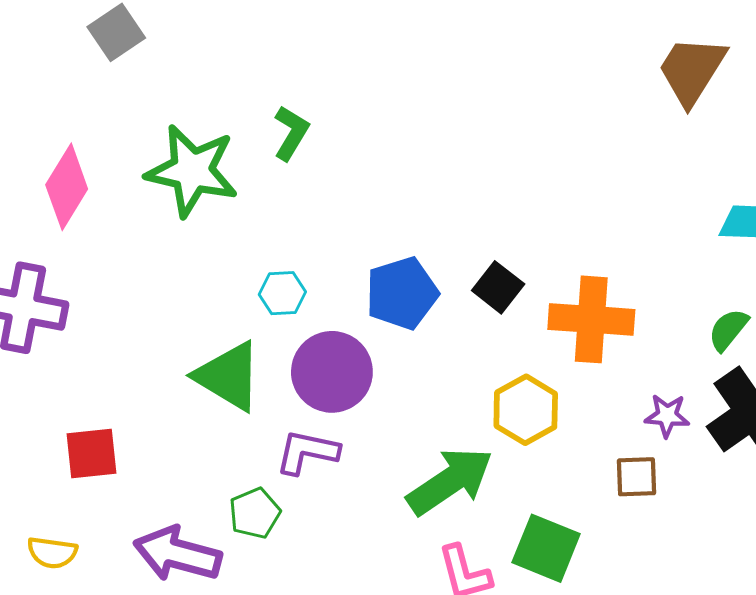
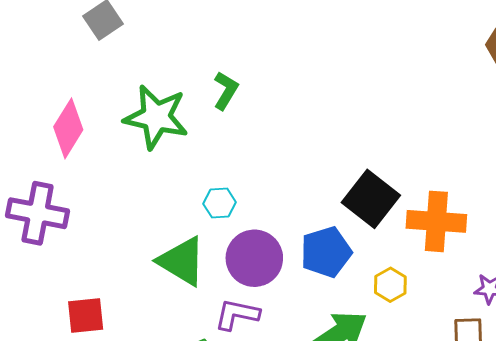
black square: (498, 287) -> (371, 199), size x1.6
blue pentagon: (402, 293) -> (326, 252), moved
yellow hexagon: (526, 410) -> (390, 285), size x0.7

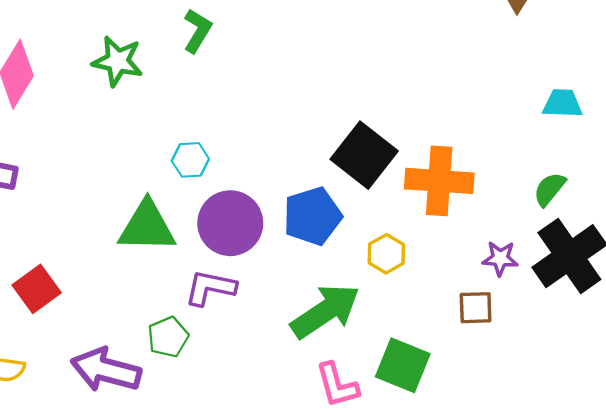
green star: (156, 117) -> (118, 61), size x0.7
green triangle: (182, 261) -> (147, 227), turned -30
red square: (86, 315) -> (37, 289), turned -30

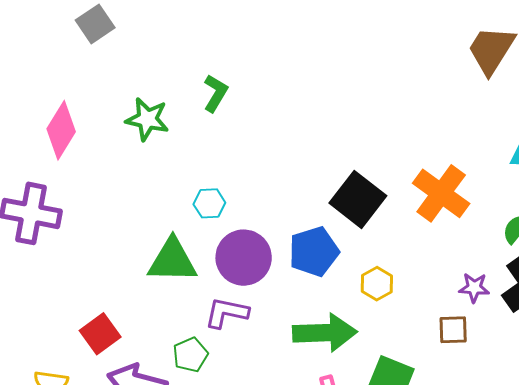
orange cross: (439, 181) -> (441, 193), moved, turned 32
red square: (37, 289) -> (100, 334), moved
green arrow: (325, 311) -> (325, 333), turned 32

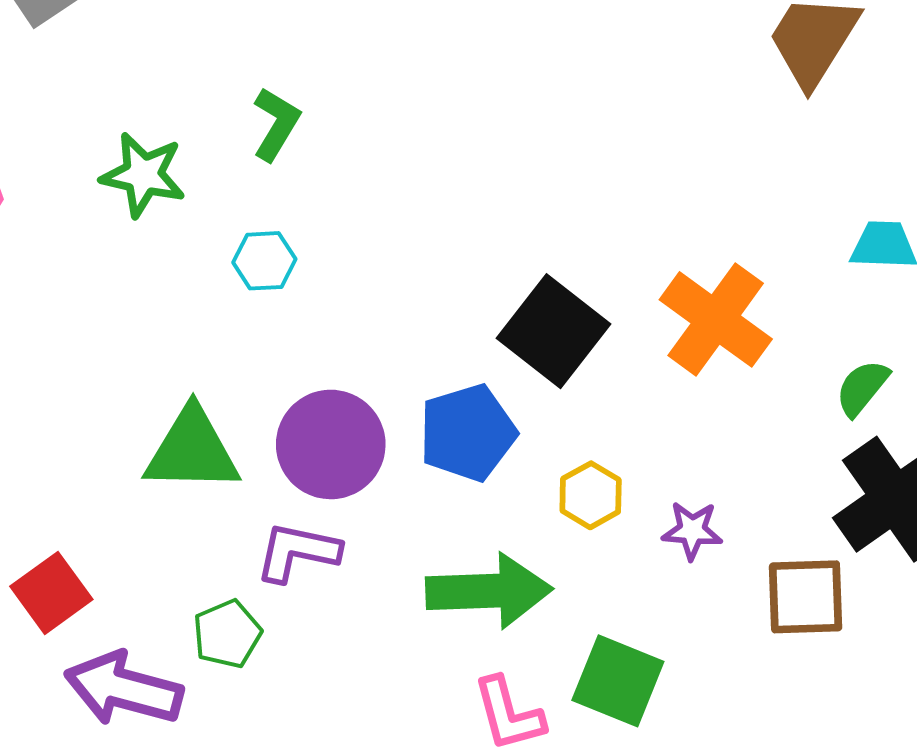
cyan hexagon: (209, 203) -> (264, 261), moved
purple star: (474, 288) -> (692, 530), moved
brown square: (453, 330) -> (806, 597), moved, size x1.4

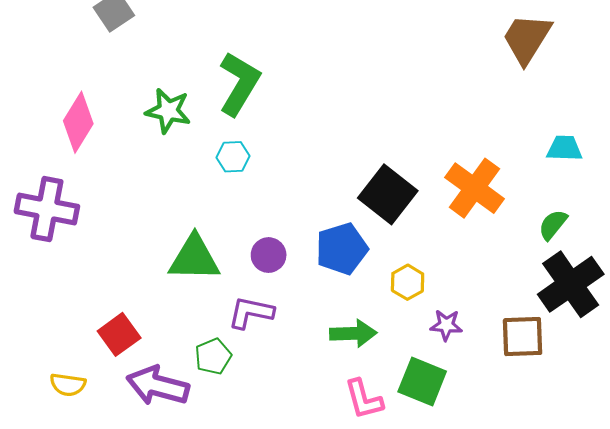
green L-shape: (276, 124) -> (239, 84), size x1.6
purple circle: (331, 444) -> (269, 255), size x0.6
purple star: (692, 530) -> (446, 325), moved
green arrow: (489, 591) -> (353, 333), size x0.7

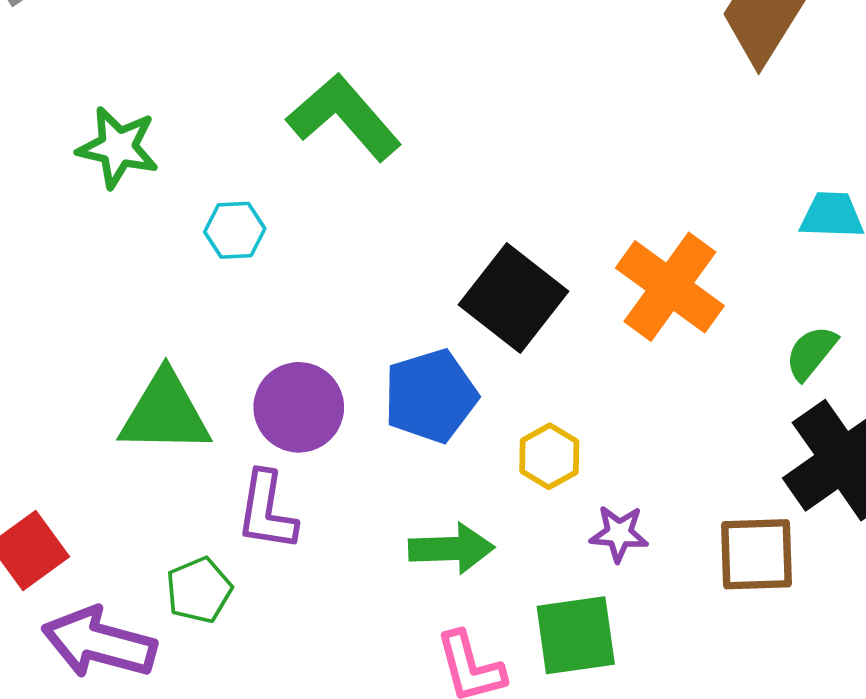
green L-shape: (239, 84) -> (344, 117), moved, turned -72
purple circle: (269, 255) -> (299, 407), size x1.4
purple L-shape: (251, 313) -> (267, 511), turned -93
green square: (422, 382) -> (576, 635), turned -30

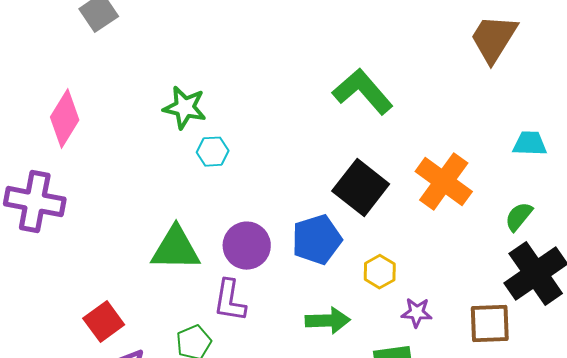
green L-shape: (344, 117) -> (363, 92), moved
green star: (118, 147) -> (185, 108), moved

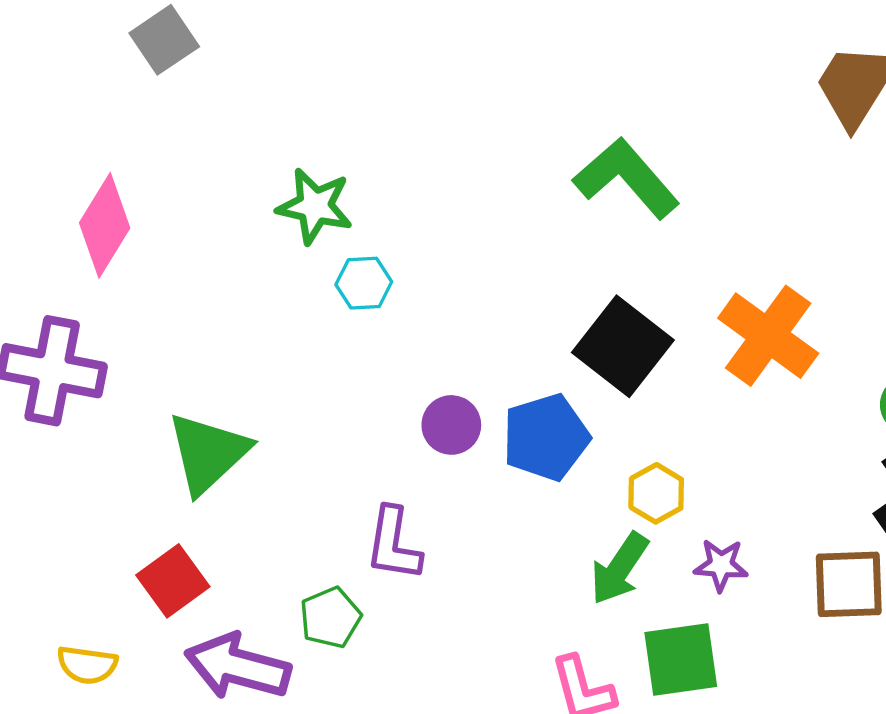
purple circle: (247, 246) -> (451, 425), moved, size x0.7
green triangle: (176, 249) -> (208, 453), moved, turned -44
green arrow: (328, 321) -> (619, 569), moved, turned 126

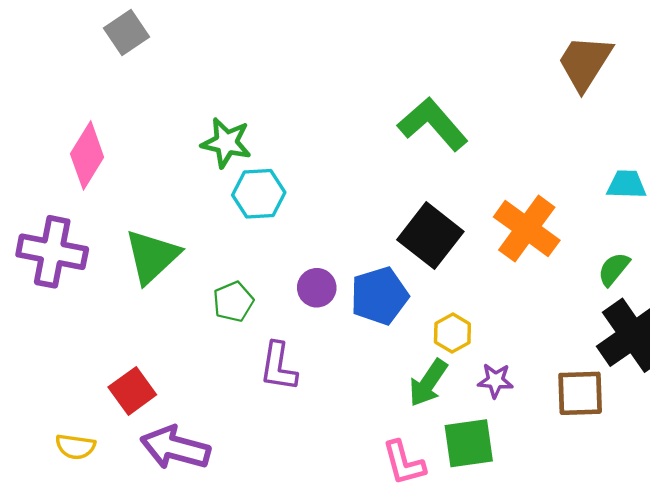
cyan hexagon: (364, 283) -> (259, 194), size x1.4
green triangle: (208, 453) -> (152, 256), moved
green pentagon: (330, 618) -> (233, 302), moved

